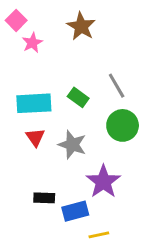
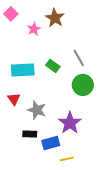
pink star: (32, 43) -> (34, 29), moved
red triangle: (35, 137) -> (14, 99), moved
gray star: (72, 145) -> (37, 110), moved

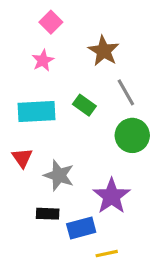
pink square: (11, 14) -> (51, 22), moved
brown star: (55, 18) -> (104, 51), moved
pink star: (34, 29) -> (43, 60), moved

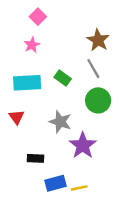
brown star: (104, 51) -> (98, 40), moved
gray star: (59, 175) -> (60, 122), moved
blue rectangle: (81, 228) -> (56, 183), moved

